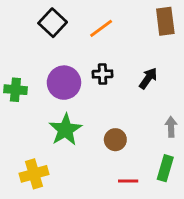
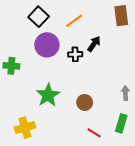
black arrow: (148, 78) -> (94, 44), moved
purple circle: (64, 83) -> (47, 45), moved
red line: (128, 181) -> (94, 133), turned 32

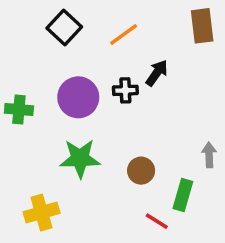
purple circle: (47, 45) -> (78, 97), moved
green star: (48, 95) -> (80, 158), turned 30
green rectangle: (121, 123) -> (183, 195), moved

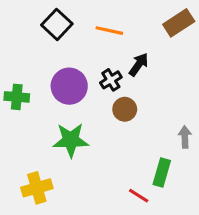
brown rectangle: (202, 26) -> (179, 23), turned 64
orange line: (124, 35) -> (109, 31), turned 48
black cross: (125, 90) -> (111, 80), turned -30
brown circle: (141, 171) -> (125, 109), moved

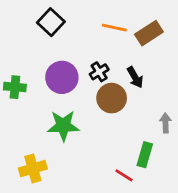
brown rectangle: (179, 23) -> (149, 33), moved
orange line: (109, 31) -> (114, 28), moved
black arrow: (139, 65) -> (135, 77), moved, turned 115
brown circle: (125, 109) -> (112, 98), size x1.4

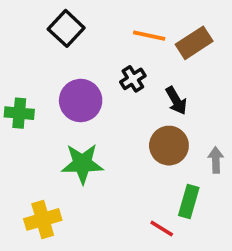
black cross: (99, 72) -> (133, 79), moved
brown circle: (112, 98) -> (169, 146), moved

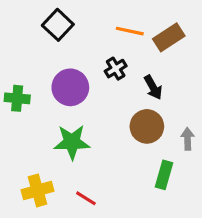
red line: (162, 229) -> (86, 198), moved

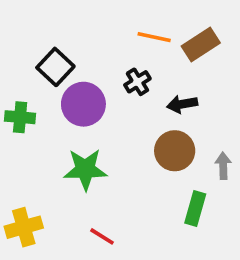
black square: (58, 25) -> (55, 67), moved
black arrow: (153, 87) -> (182, 104), turned 110
yellow cross: (37, 190) -> (24, 227), moved

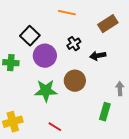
orange line: (154, 37) -> (67, 13), moved
brown circle: (175, 151) -> (75, 81), moved

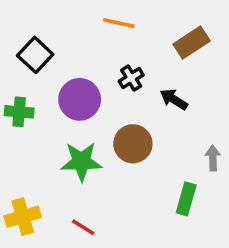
black square: (30, 36) -> (35, 55), moved
black arrow: (98, 56) -> (174, 99), turned 42
red line: (55, 127) -> (83, 227), moved

